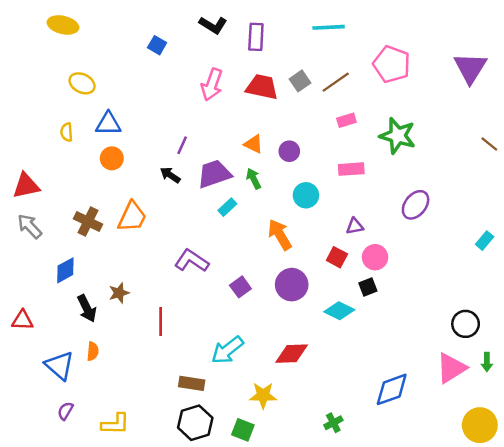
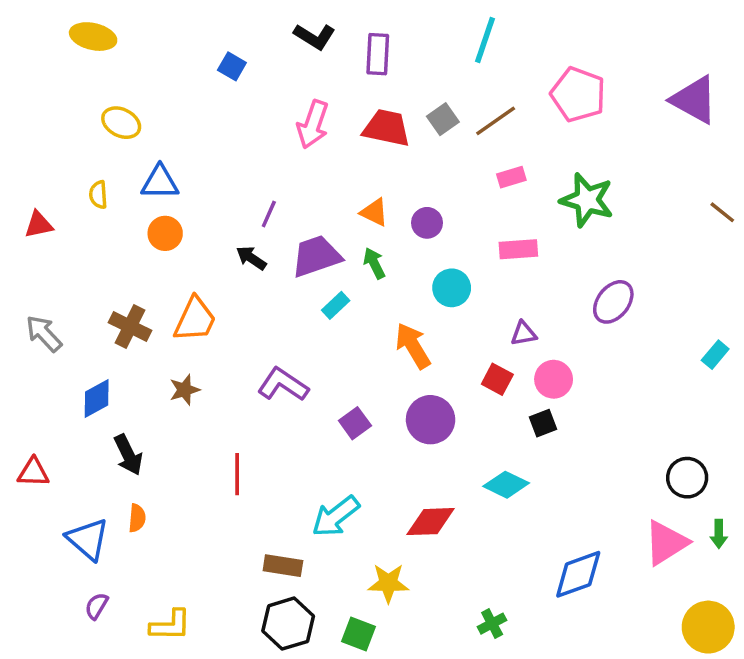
cyan line: (329, 27) -> (485, 40), turned -68
purple triangle: (470, 68) -> (694, 100), turned -33
red triangle: (26, 186) -> (39, 225), moved, size x0.7
brown star: (119, 293) -> (184, 390), moved
cyan diamond: (339, 311) -> (506, 485), moved

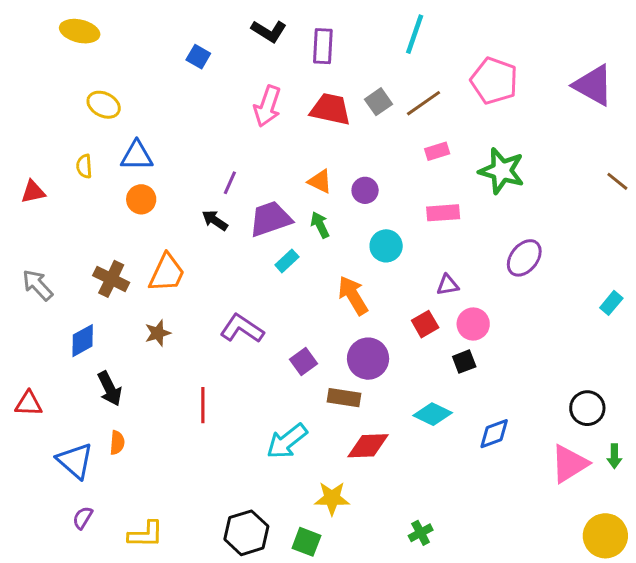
red square: (497, 379) -> (425, 324), turned 32
brown rectangle: (283, 566) -> (344, 398), moved
blue diamond: (578, 574) -> (494, 434), moved, size x0.7

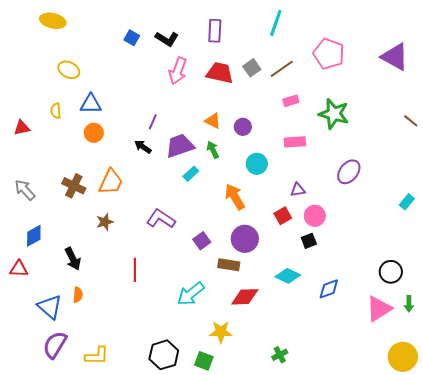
black L-shape: (269, 31) -> (167, 39), moved
blue diamond: (83, 341) -> (34, 236), moved
purple semicircle: (83, 518) -> (55, 345), size x1.8

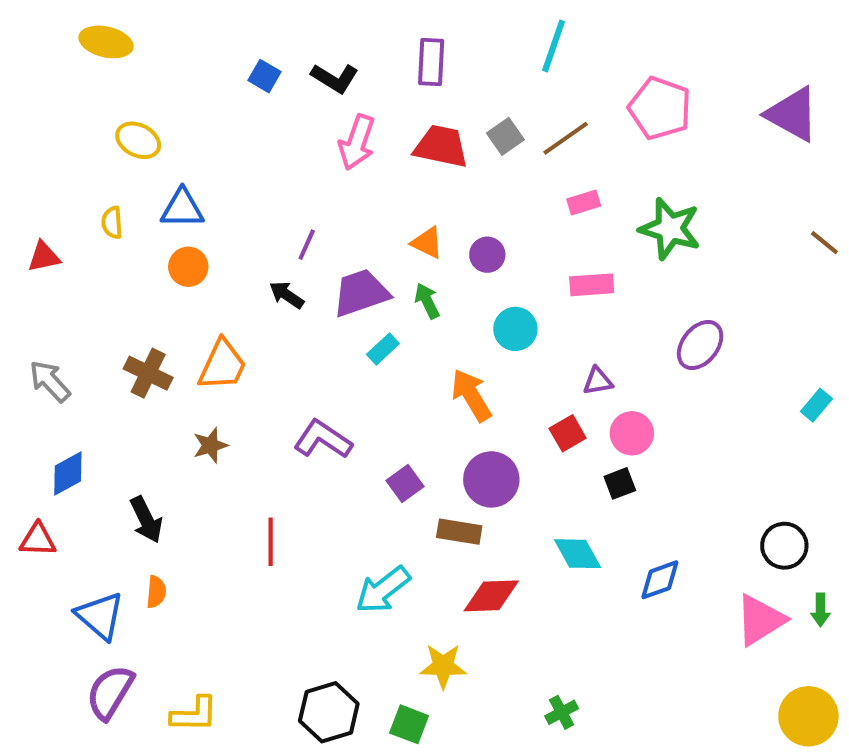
cyan diamond: (288, 276) -> (578, 554), turned 35

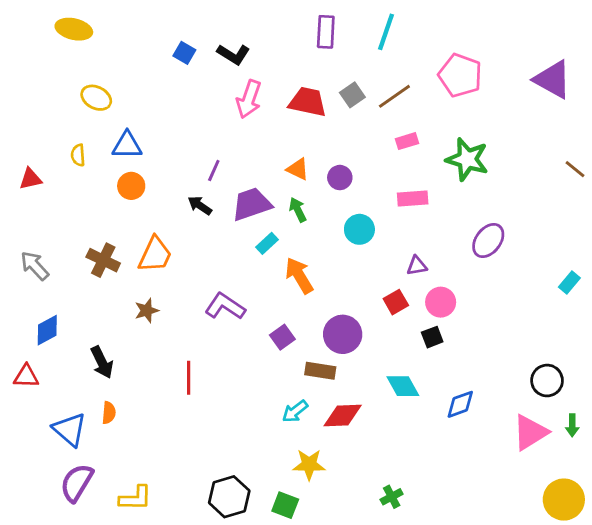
purple rectangle: (431, 62) -> (326, 32), moved
orange arrow: (471, 395) -> (299, 276), moved
cyan arrow: (383, 590) -> (295, 411), moved, size x0.7

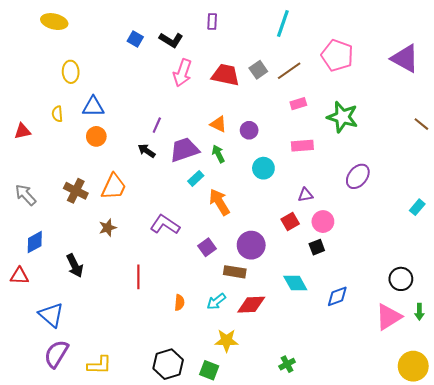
purple rectangle: (326, 32) -> (212, 22), moved, size x0.7
yellow ellipse: (96, 98) -> (71, 72), turned 60
orange semicircle: (109, 413) -> (179, 303), moved

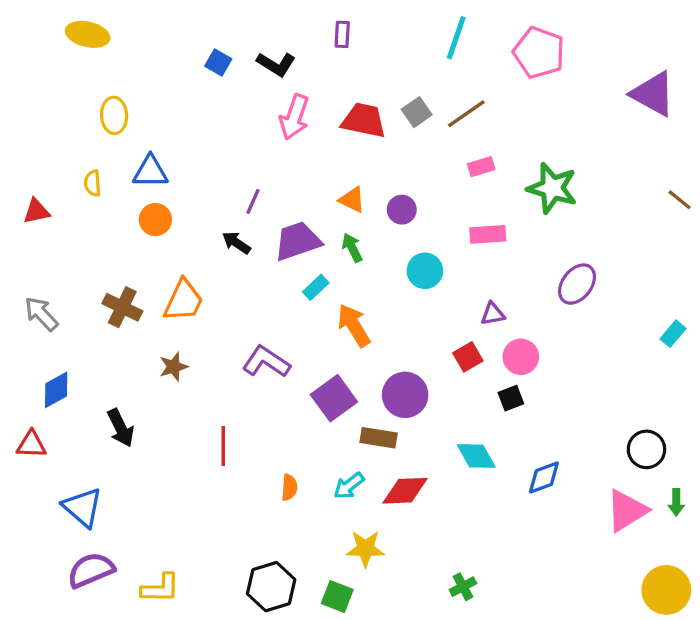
pink pentagon: (337, 55) -> (539, 53), moved
purple square: (207, 247) -> (334, 398), size x1.5
purple semicircle: (56, 354) -> (91, 570), turned 36

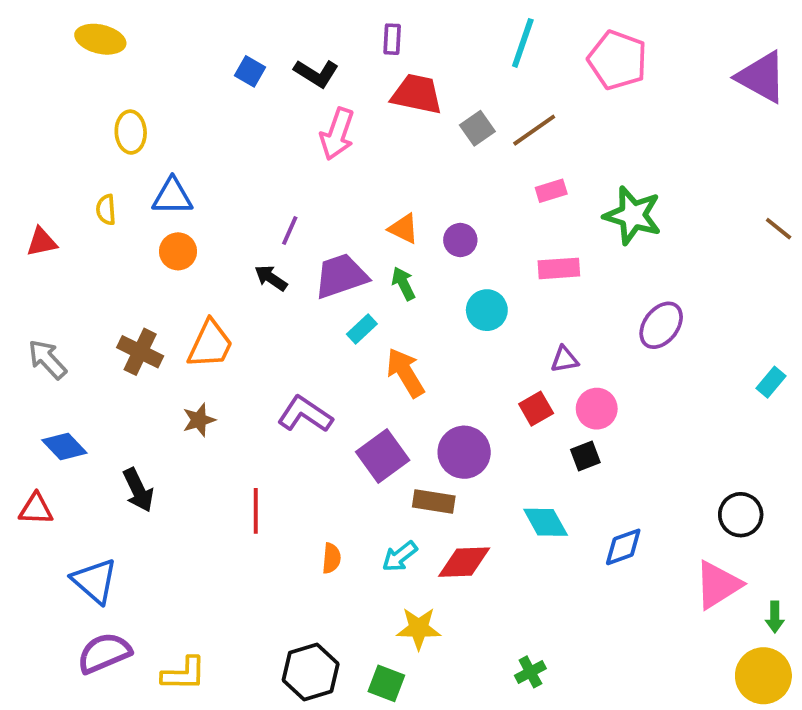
purple triangle: (653, 94) -> (762, 77), moved
red trapezoid: (364, 120) -> (417, 94), moved
blue diamond: (56, 390) -> (64, 447), turned 75
green arrow: (676, 502) -> (775, 617), moved

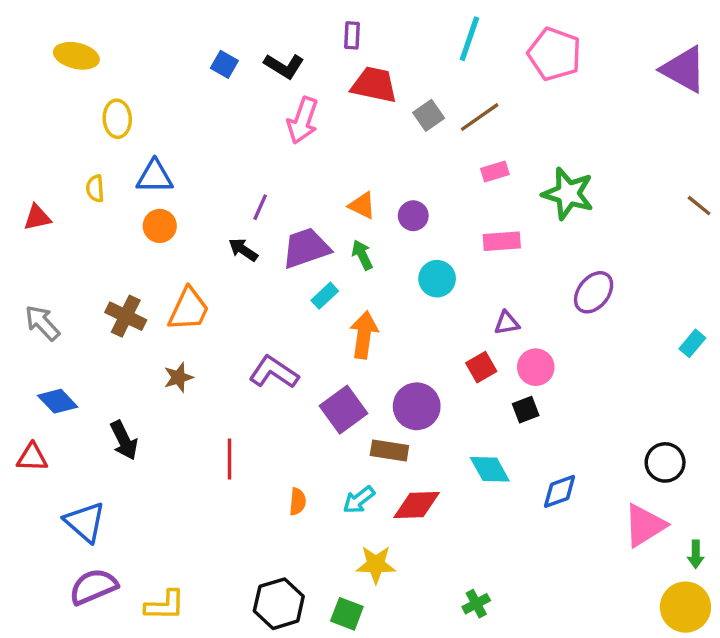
yellow ellipse: (100, 39) -> (76, 56), moved
orange arrow: (405, 373) -> (364, 335), turned 39

